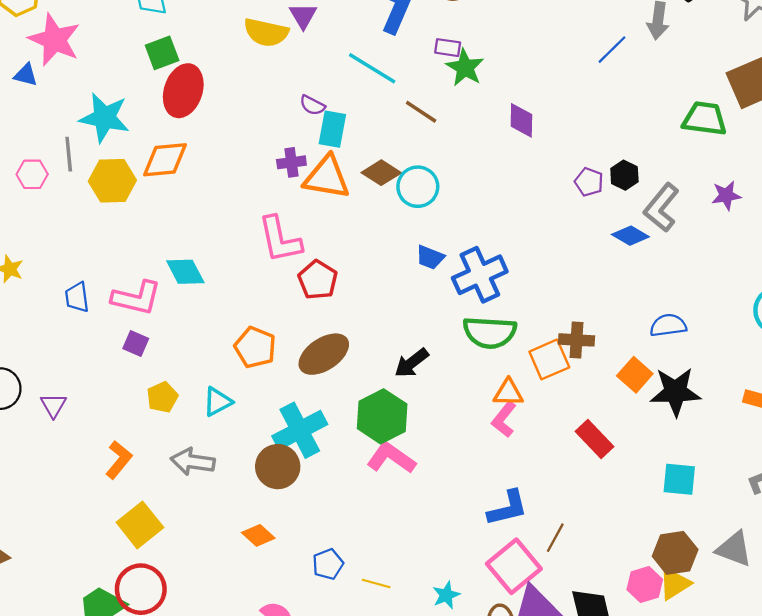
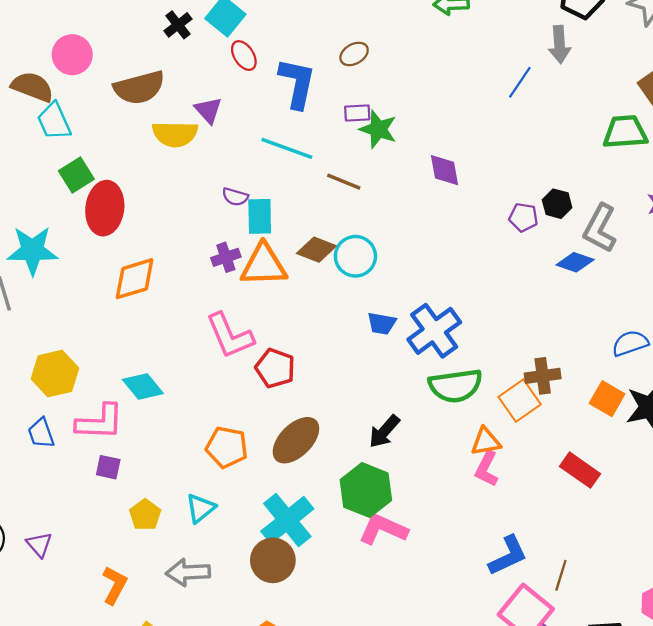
orange diamond: (165, 160) -> (135, 279), moved
yellow hexagon: (112, 181) -> (55, 374), moved

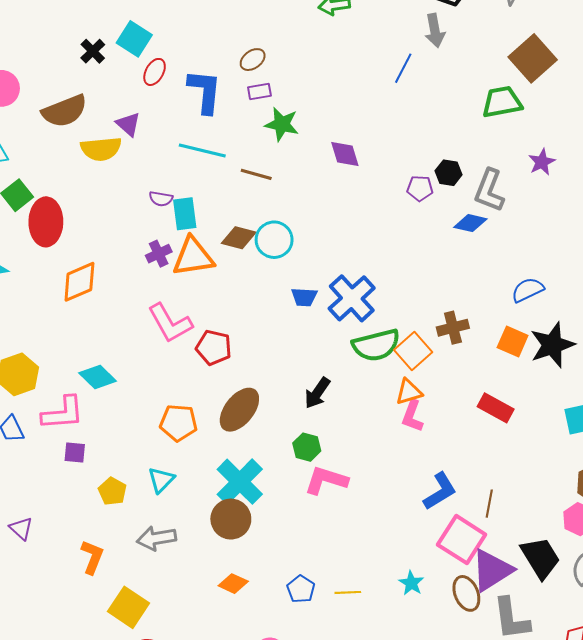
red ellipse: (244, 56) -> (155, 72), turned 68
purple rectangle: (357, 113) -> (259, 91), moved
orange square: (520, 401) -> (413, 351), moved
green hexagon: (366, 490) -> (307, 447), size x0.6

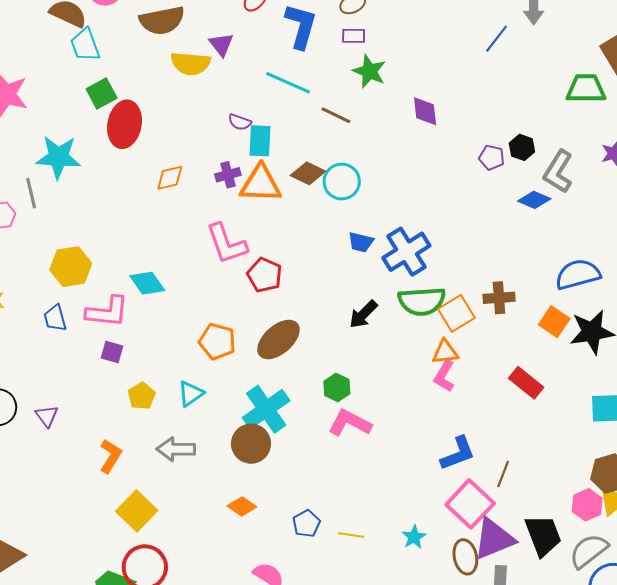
orange diamond: (79, 282) -> (170, 178), moved, size x0.7
blue semicircle: (528, 290) -> (578, 274), size x1.4
black arrow: (317, 393) -> (363, 314), moved

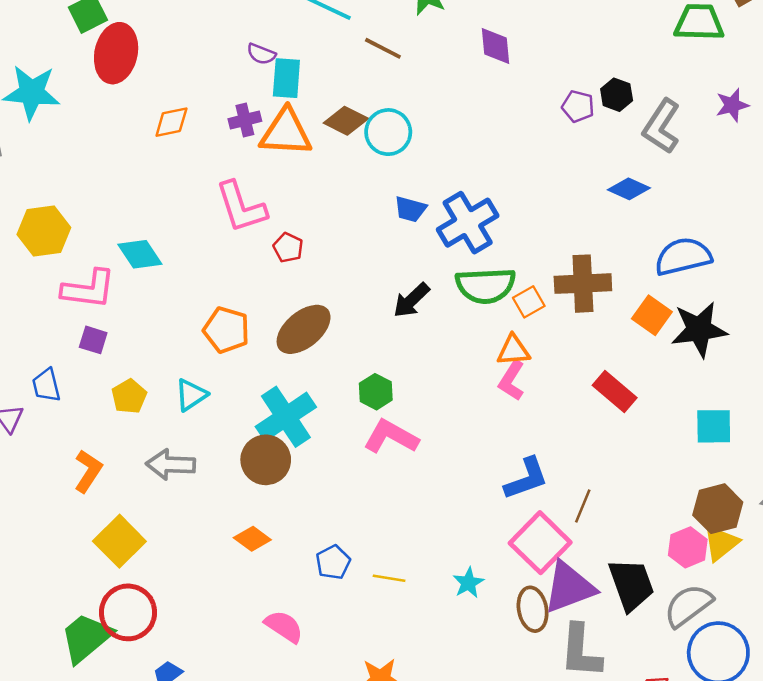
blue diamond: (534, 200) -> (629, 189), moved
red pentagon: (265, 275) -> (288, 248), size x0.7
brown cross: (499, 298) -> (583, 284), size x1.4
orange square: (456, 313) -> (529, 302), size x0.7
blue trapezoid: (55, 318) -> (46, 385), moved

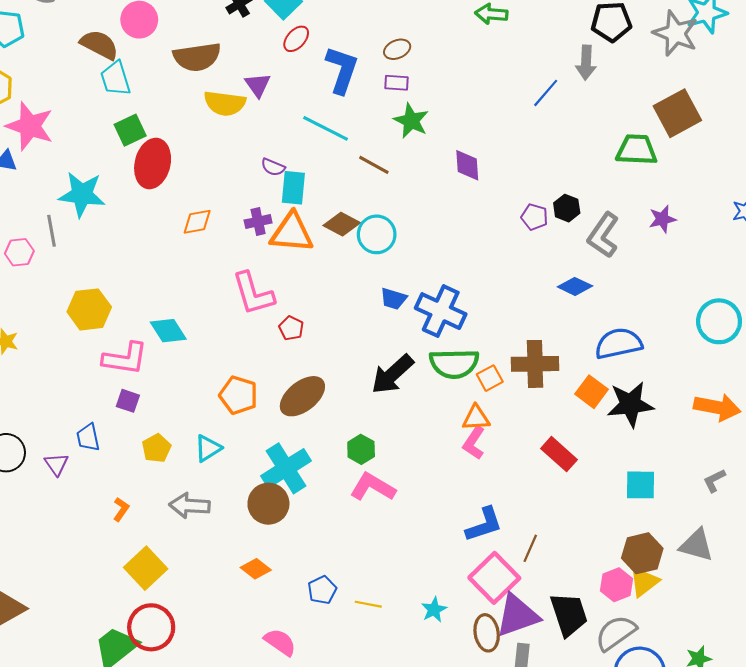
blue cross: (468, 223) -> (441, 311), turned -36
black arrow: (411, 300) -> (392, 374), size x1.4
orange L-shape: (88, 471) -> (121, 509), size x0.7

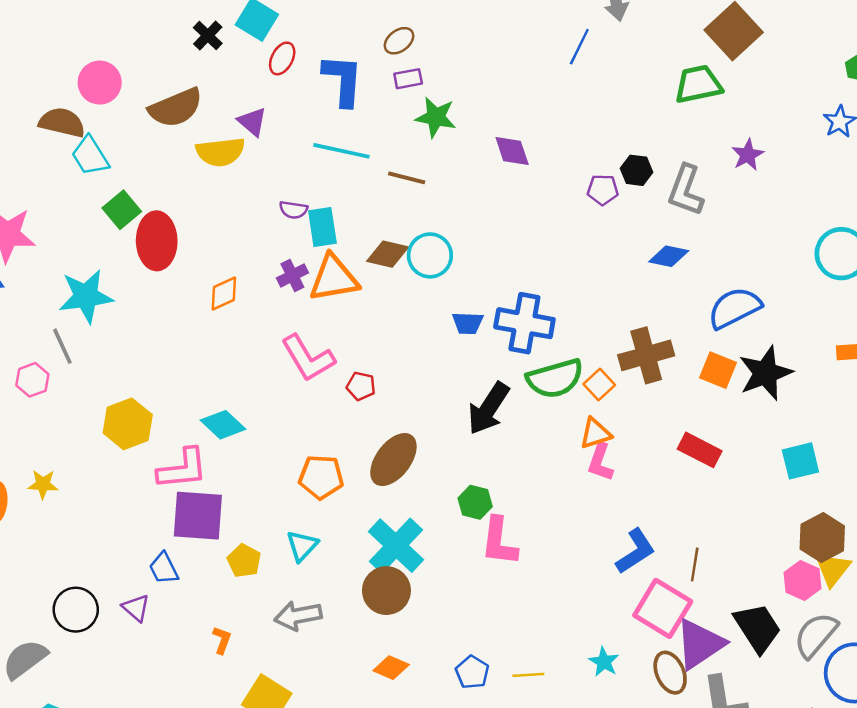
purple square: (128, 401) -> (198, 516), size x2.0
pink L-shape: (373, 487) -> (499, 541), turned -99

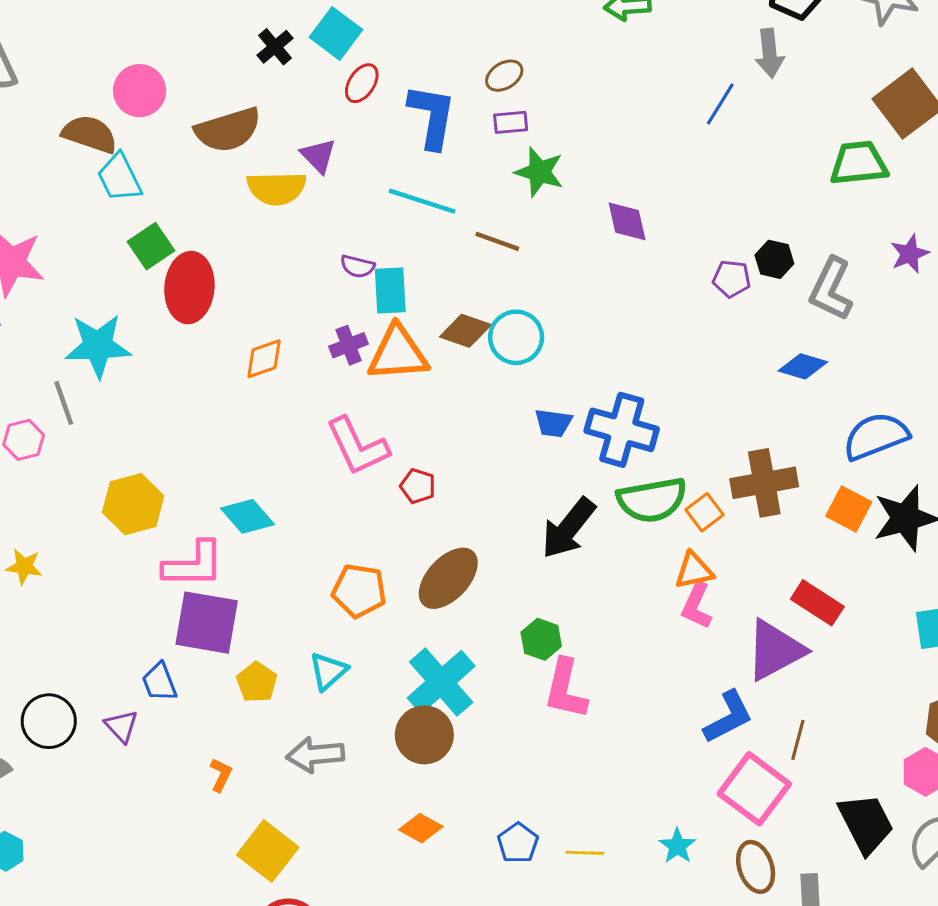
purple triangle: (700, 644) -> (775, 650), moved

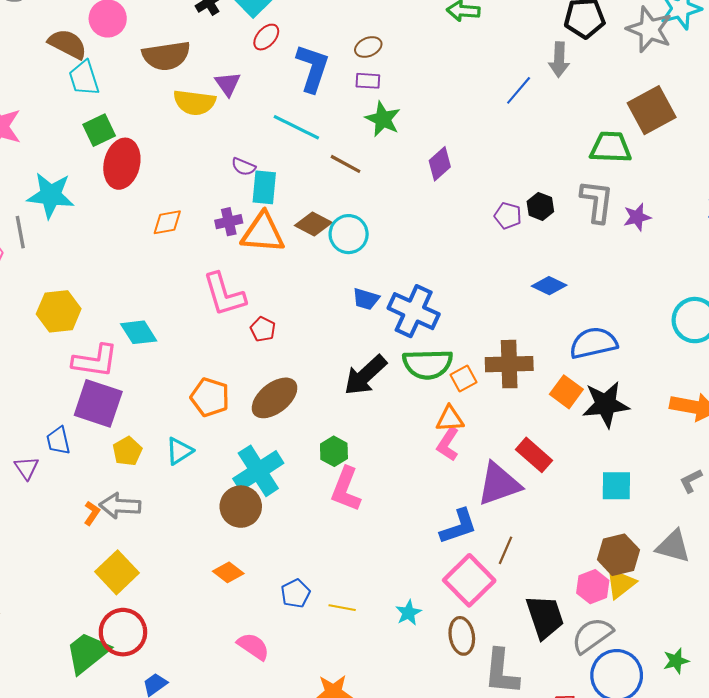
purple diamond: (627, 221) -> (440, 164), turned 52
gray L-shape: (831, 289) -> (597, 201), moved, turned 153
gray arrow: (315, 755) -> (120, 506), moved

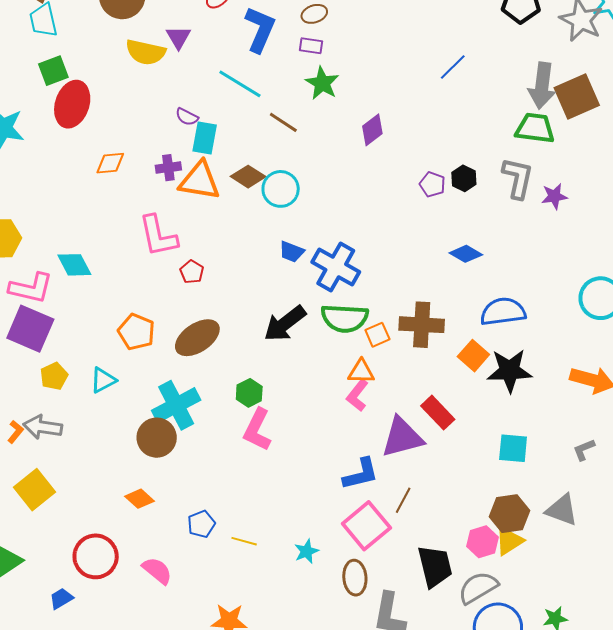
gray arrow: (559, 60) -> (542, 86), moved, size x1.4
red circle: (123, 632) -> (96, 556), moved

